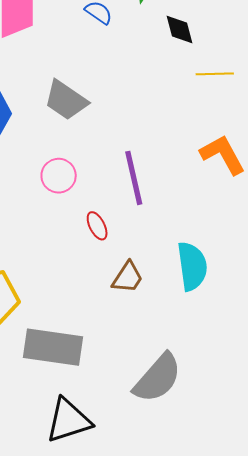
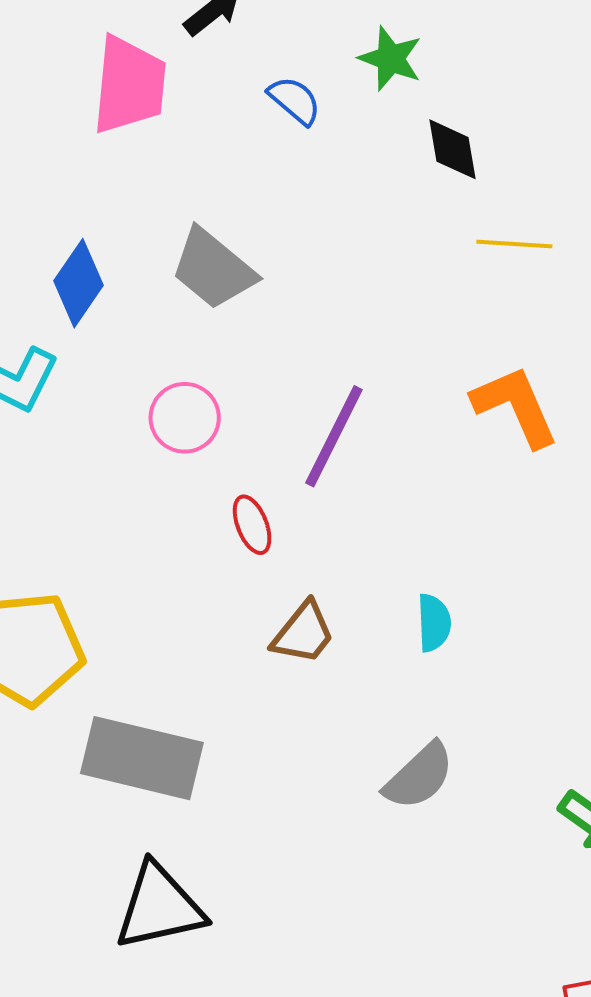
purple line: (134, 178) -> (334, 436), turned 34
cyan semicircle: (192, 266) -> (434, 623), size x0.6
gray semicircle: (158, 378) -> (419, 776), moved, size x0.7

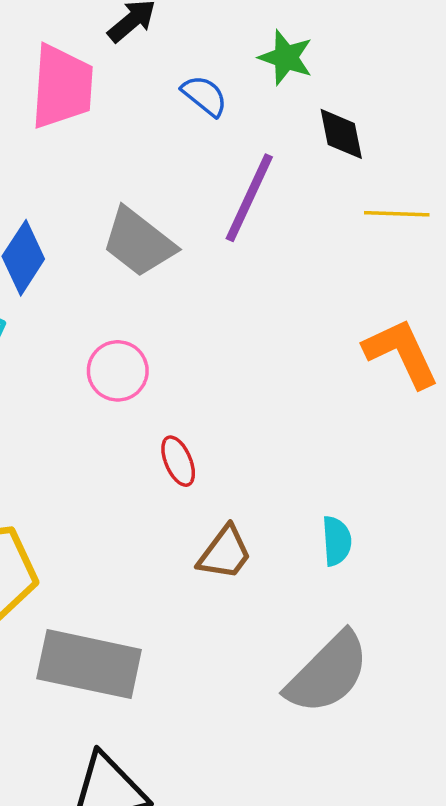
purple line: (334, 436) -> (249, 198), moved
gray semicircle: (419, 776) -> (328, 673), size x1.4

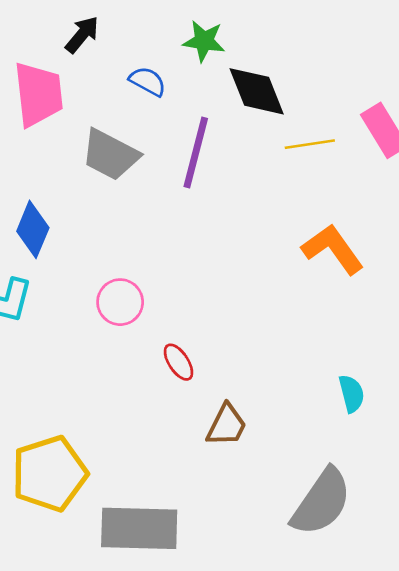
black diamond: (341, 134) -> (257, 91), size x1.4
gray trapezoid: (139, 242) -> (110, 155), moved
cyan semicircle: (337, 541) -> (352, 394), moved

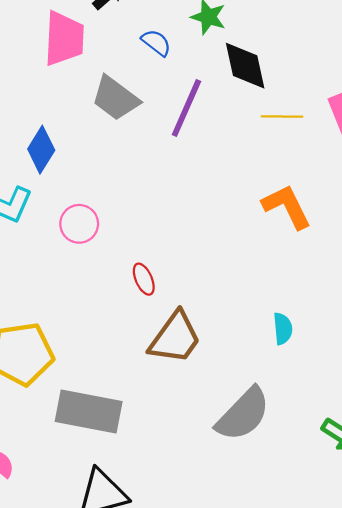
pink circle: (120, 302) -> (79, 224), moved
brown trapezoid: (227, 425) -> (175, 338), size x1.5

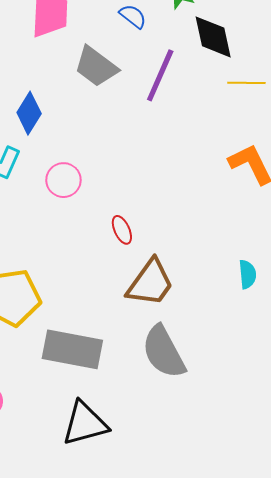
gray semicircle: (243, 414) -> (164, 352), moved, turned 108

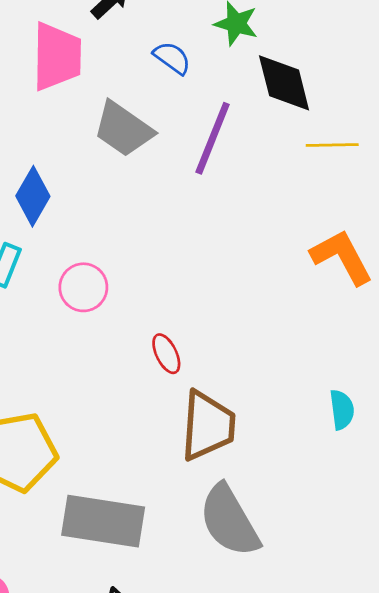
brown trapezoid: (150, 283) -> (208, 426), turned -30

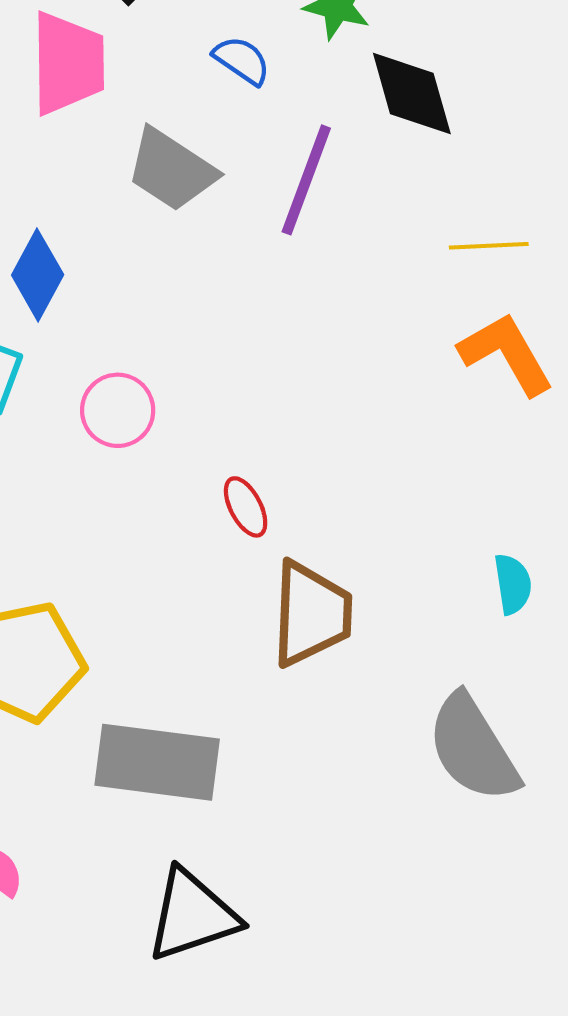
yellow line: (332, 145) -> (489, 246), moved
gray semicircle: (229, 521) -> (473, 748), moved

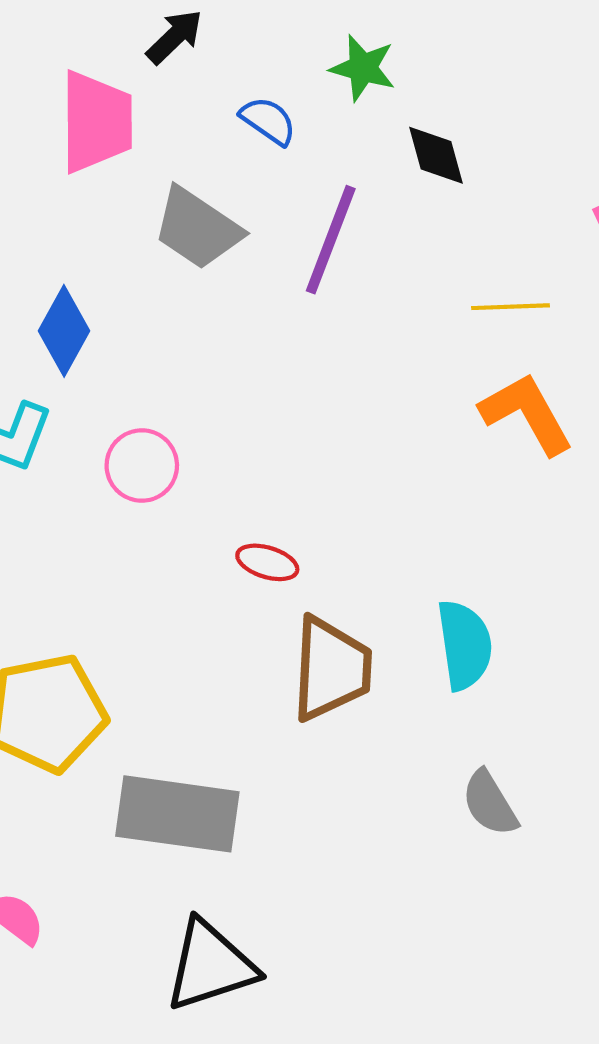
black diamond: (412, 93) -> (436, 155), size x0.7
red ellipse: (246, 507) -> (267, 562), turned -46
cyan semicircle: (513, 584) -> (465, 645), moved, size x1.5
gray semicircle: (473, 748) -> (490, 803), size x0.6

